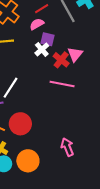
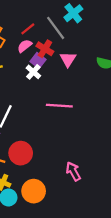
purple square: (48, 39) -> (38, 60), turned 32
pink triangle: (75, 54) -> (68, 59), moved
red cross: (61, 60) -> (45, 49), moved

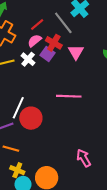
white cross: (33, 72) -> (28, 59), moved
red circle: (21, 153) -> (31, 118), moved

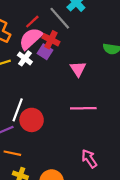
pink semicircle: (35, 41) -> (31, 39), size x1.6
pink triangle: (76, 52) -> (78, 69), moved
pink line: (69, 96) -> (83, 108), moved

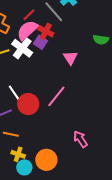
white cross: (25, 58) -> (22, 48), size x1.5
pink line: (83, 108) -> (56, 96), moved, turned -50
white line: (18, 110) -> (16, 95), turned -55

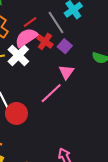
purple square: (40, 42) -> (65, 46), moved
pink line: (56, 96) -> (51, 93), moved

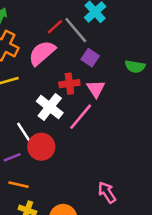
red line: (30, 22) -> (55, 27), moved
red cross: (45, 41) -> (69, 84), moved, turned -35
white cross: (18, 55) -> (50, 107), moved

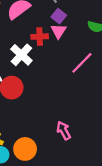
pink triangle: (96, 89) -> (59, 31), moved
pink line: (81, 117) -> (82, 63), moved

